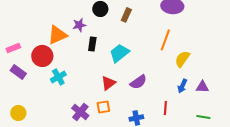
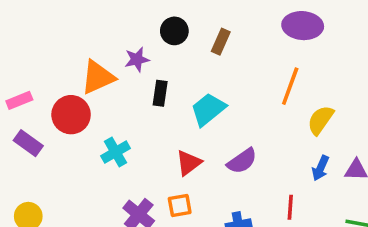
cyan cross: (58, 77) -> (116, 152), moved

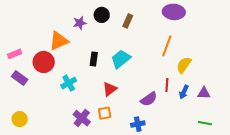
purple star: (137, 59) -> (80, 23), moved
black rectangle: (160, 93) -> (94, 59), moved
purple semicircle: (242, 161) -> (149, 99), moved
red line: (290, 207) -> (167, 85), moved

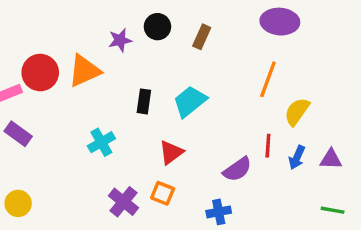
red circle: (44, 62) -> (40, 73), moved
orange square: (105, 113) -> (163, 193), turned 32

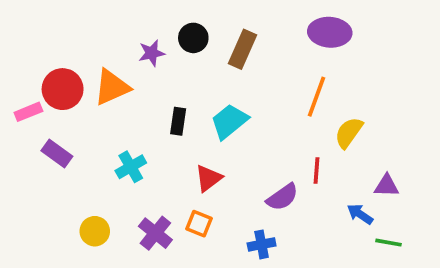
brown rectangle: (202, 37) -> (243, 49), size x1.4
purple rectangle: (18, 134) -> (57, 153), moved
blue arrow: (297, 158) -> (360, 214), moved, turned 100
yellow circle: (18, 203) -> (95, 231), moved

